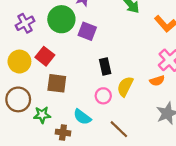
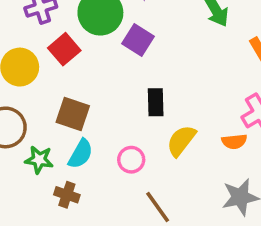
red square: (45, 56) -> (64, 49), moved
pink circle: (103, 96) -> (131, 160), moved
cyan semicircle: (82, 117) -> (81, 154), moved, turned -108

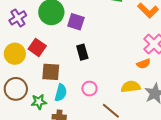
red square: (64, 49) -> (37, 47), moved
black rectangle: (156, 102) -> (82, 52), moved
yellow semicircle: (181, 141) -> (131, 87), moved, turned 60

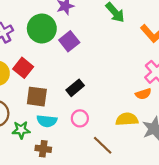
purple square: (76, 22) -> (69, 41), turned 30
black rectangle: (82, 52) -> (75, 88), moved, turned 63
cyan semicircle: (61, 93) -> (47, 121), turned 78

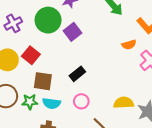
orange semicircle: (143, 94) -> (129, 45), moved
green star: (21, 130) -> (30, 102), moved

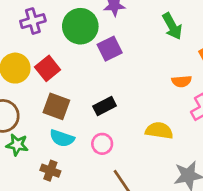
green star: (30, 102) -> (17, 145), moved
yellow semicircle: (124, 103) -> (159, 131), moved

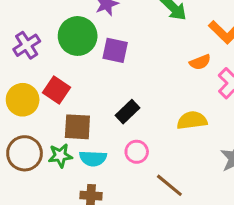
purple square: (110, 49) -> (115, 50), turned -35
green star: (17, 145) -> (60, 156), moved

